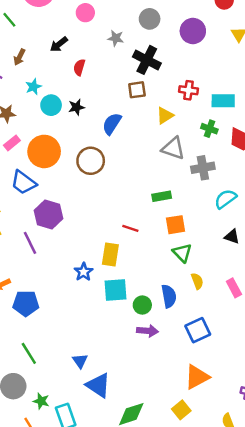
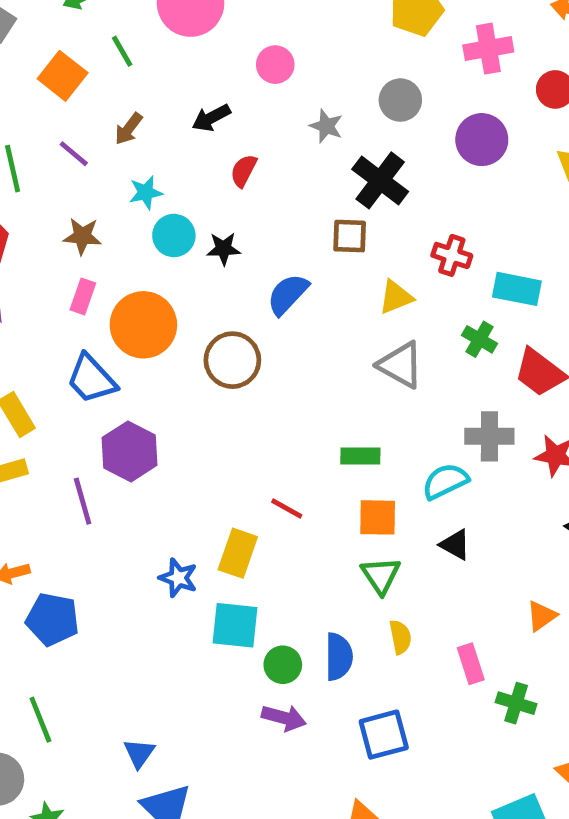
pink rectangle: (12, 143) -> (83, 296), turned -42
gray cross: (203, 168) -> (489, 436), moved
cyan semicircle: (225, 199) -> (445, 481), moved
black triangle: (232, 237) -> (455, 545), moved
blue star: (84, 272) -> (178, 578), turned -30

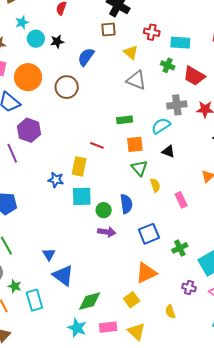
yellow triangle: (396, 297) -> (131, 52), turned -49
yellow semicircle: (400, 637) -> (155, 185), moved
green cross: (516, 703) -> (180, 248), moved, turned -35

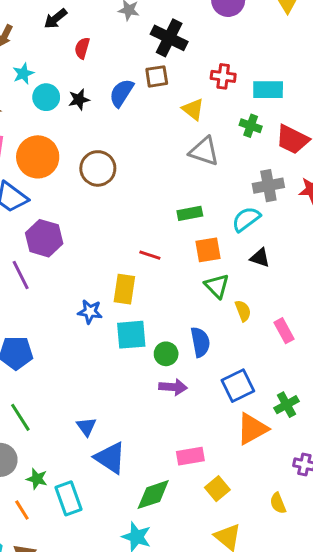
blue semicircle: (86, 57) -> (121, 93), moved
orange triangle: (146, 273) -> (252, 429), moved
pink rectangle: (108, 327) -> (190, 456), moved

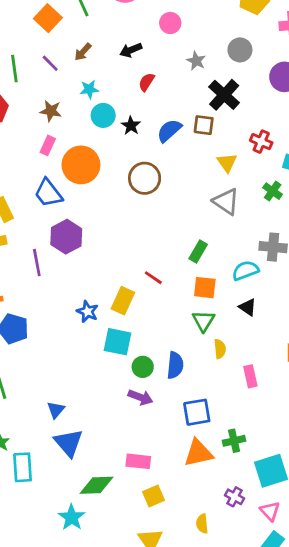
black star: (79, 99) -> (131, 126), turned 30
brown circle: (98, 168) -> (145, 178), moved
green rectangle: (190, 213) -> (198, 252), turned -65

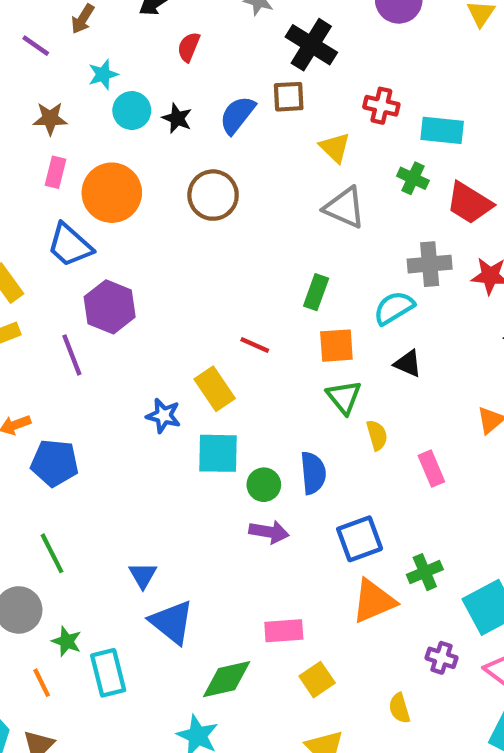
yellow rectangle: (123, 301) -> (215, 389), turned -48

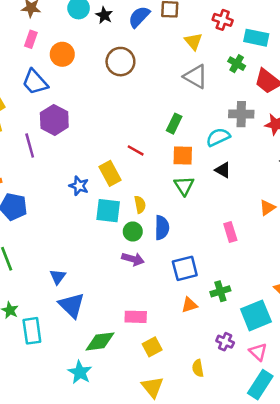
orange circle: (112, 193) -> (62, 54), size x0.7
yellow semicircle: (377, 435) -> (140, 205), moved
orange triangle: (374, 601) -> (189, 305), size x0.6

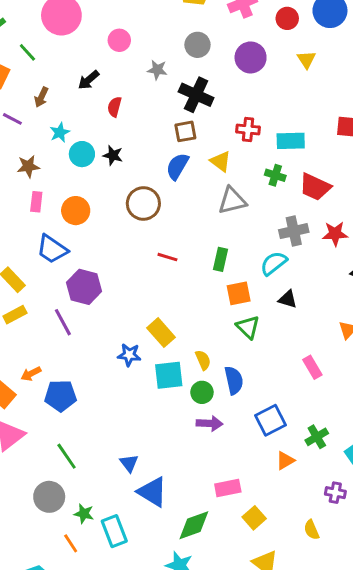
blue semicircle: (139, 17) -> (177, 166), moved
gray triangle: (196, 77) -> (232, 201), turned -30
red line: (136, 150) -> (167, 257), moved

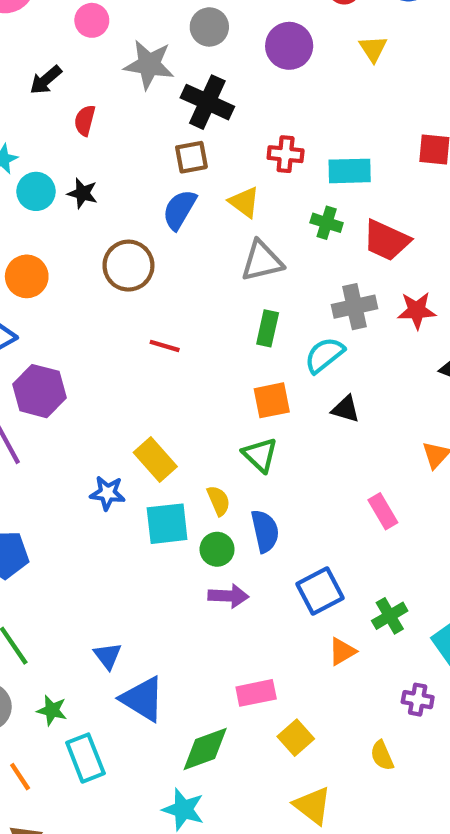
gray star: (157, 70) -> (149, 65), size x1.6
green rectangle: (220, 259) -> (268, 328), moved
green triangle: (248, 327) -> (260, 455), moved
green star: (84, 514) -> (52, 710), moved

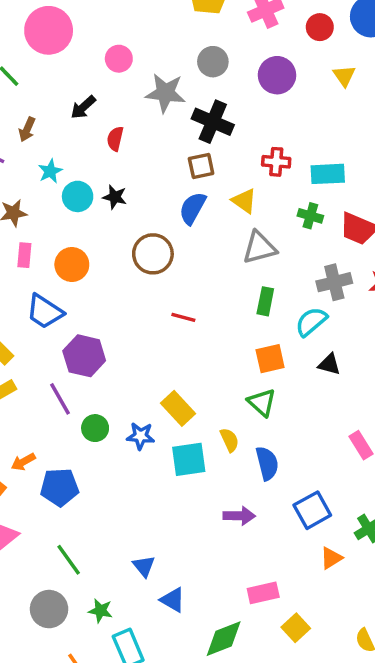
green circle: (217, 549) -> (95, 428), moved
blue triangle: (143, 699) -> (173, 600), size x0.7

